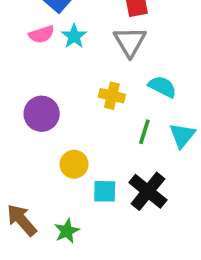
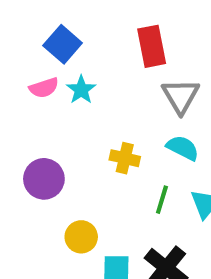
gray triangle: (130, 42) -> (181, 96), moved

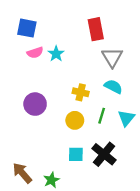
blue square: (63, 44) -> (27, 28), moved, turned -30
yellow circle: (81, 237) -> (75, 120), moved

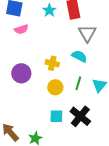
cyan star: (56, 54) -> (49, 10), moved
cyan semicircle: (113, 86) -> (79, 56), moved
yellow cross: (81, 92) -> (52, 63), moved

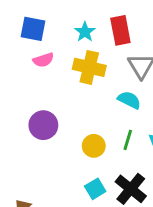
yellow cross: (52, 63) -> (89, 67), moved, size x1.5
cyan square: (56, 116) -> (95, 189), turned -32

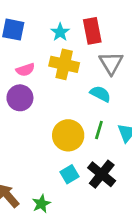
pink semicircle: (43, 60) -> (25, 70), moved
purple circle: (43, 125) -> (20, 98), moved
yellow circle: (94, 146) -> (68, 135), size x1.5

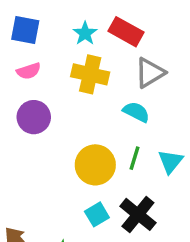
red rectangle: (92, 31) -> (126, 32), turned -50
gray triangle: (111, 63) -> (150, 73), turned 30
pink semicircle: (25, 70) -> (29, 71), moved

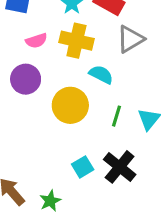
pink semicircle: (29, 71) -> (36, 41), moved
cyan semicircle: (136, 112) -> (101, 75), moved
yellow circle: (95, 165) -> (70, 105), moved

